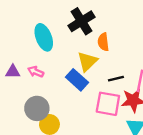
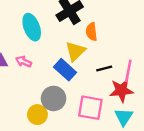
pink square: (108, 104) -> (90, 108), moved
gray circle: (37, 108) -> (54, 98), moved

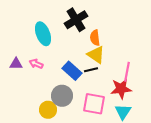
yellow triangle: (75, 51) -> (96, 55), moved, turned -42
black line: (104, 69) -> (91, 70), moved

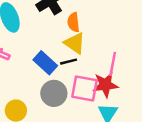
gray circle: (62, 96) -> (54, 93), moved
pink square: (94, 104) -> (84, 88), moved

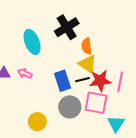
blue rectangle: (45, 63) -> (62, 81), turned 30
red star: (105, 85) -> (100, 81), moved

